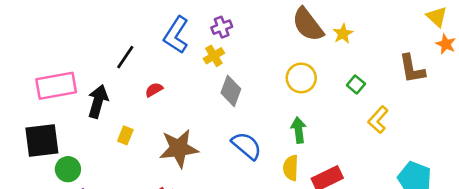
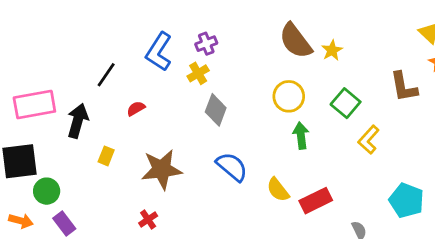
green square: (356, 84) -> (346, 103), size x1.5
green arrow: (299, 130) -> (301, 136), moved
yellow semicircle: (291, 168) -> (278, 190), turned -40

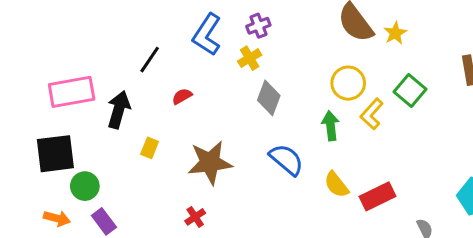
green arrow: (301, 136) -> (331, 126), moved
yellow L-shape: (369, 140) -> (372, 114), moved

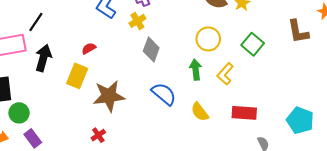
black line: (150, 60) -> (36, 22), moved
yellow L-shape: (372, 114) -> (225, 74), moved
yellow rectangle: (150, 148) -> (77, 76), moved, size x1.6
red rectangle: (378, 196) -> (244, 113), moved, turned 30

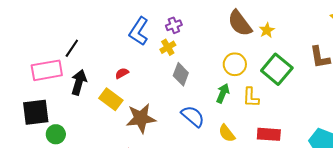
green square: (253, 44) -> (277, 69), size x1.4
green arrow: (196, 70) -> (223, 93), turned 30
yellow L-shape: (225, 74) -> (251, 97), turned -40
yellow rectangle: (77, 76) -> (111, 99), turned -75

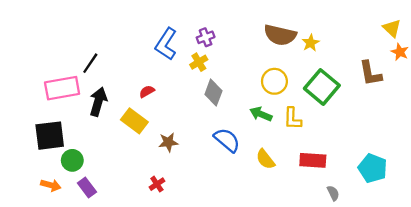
brown semicircle: (240, 23) -> (280, 35), turned -40
green arrow: (223, 93) -> (261, 114), turned -90
brown star: (141, 118) -> (168, 142), size x0.6

